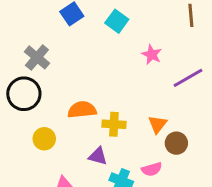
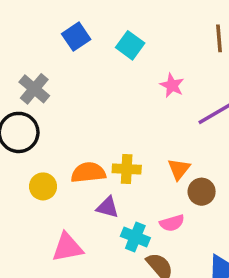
orange semicircle: (82, 110) -> (88, 172), moved

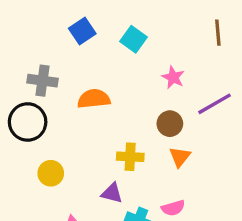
gray cross: (34, 89) -> (42, 81), turned -32
orange semicircle: (88, 172) -> (94, 99), moved
brown circle: (202, 192) -> (170, 124), moved

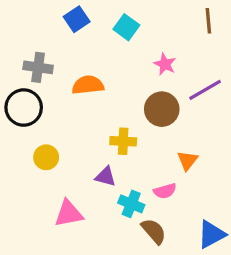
brown circle: (170, 124) -> (162, 109), size x1.4
orange triangle: (180, 157) -> (187, 161), moved

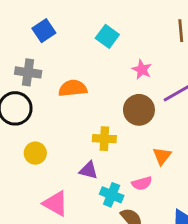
blue square: (77, 19) -> (44, 31), moved
pink triangle: (69, 214) -> (55, 203), turned 40

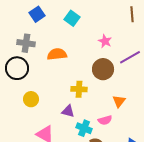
cyan square: (107, 36) -> (72, 18), moved

